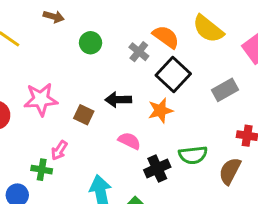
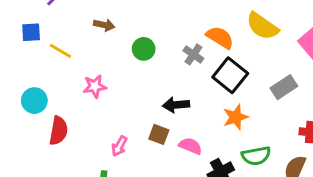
pink star: (41, 99) -> (95, 86), moved, size x0.7
orange star: (160, 111) -> (236, 117), moved
brown square: (84, 115) -> (159, 134), moved
pink arrow: (59, 150) -> (119, 146), moved

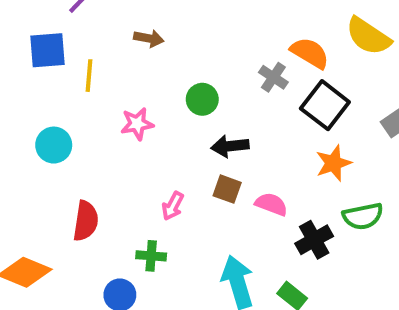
blue square: (31, 32) -> (48, 50), size x1.4
green circle: (144, 49) -> (202, 99), moved
yellow line: (61, 51) -> (89, 76), turned 65
black arrow: (176, 105) -> (230, 146), moved
red semicircle: (58, 131) -> (86, 221), moved

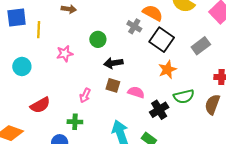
red semicircle: (86, 221) -> (40, 105), turned 54

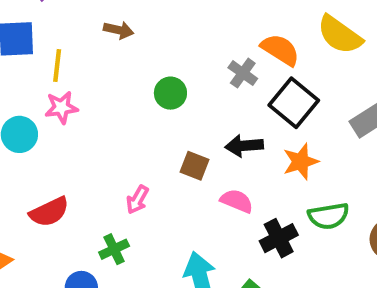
pink star: (65, 54) -> (61, 107), moved
black arrow: (113, 63) -> (244, 146), moved
brown square: (113, 85) -> (195, 166), moved
green cross: (75, 122) -> (114, 249), turned -32

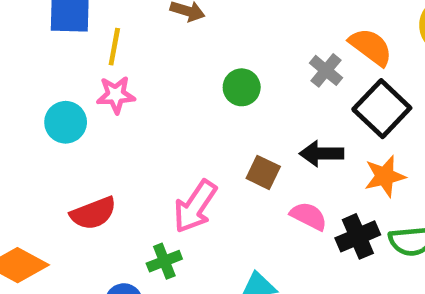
pink arrow: (137, 200) -> (195, 206), size x1.6
black cross: (279, 238) -> (358, 236), moved

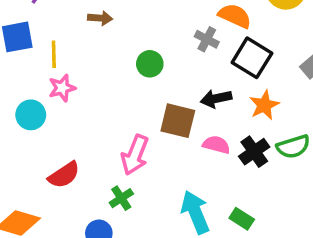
brown square: (263, 172) -> (178, 121), size x1.5

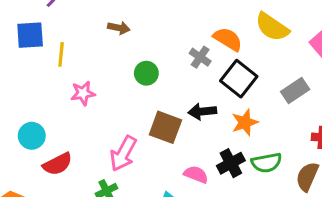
brown arrow: (100, 18) -> (119, 28), moved
pink star: (62, 88) -> (83, 93), moved
cyan circle: (31, 115) -> (32, 136), moved
pink semicircle: (216, 145) -> (196, 174), moved

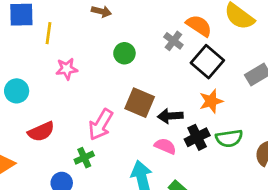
black arrow: (202, 111) -> (170, 116), moved
cyan circle: (32, 136) -> (17, 91), moved

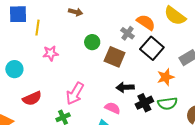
orange star: (211, 101) -> (166, 77), moved
brown square: (140, 103) -> (115, 57), moved
pink semicircle: (165, 146) -> (113, 108), moved

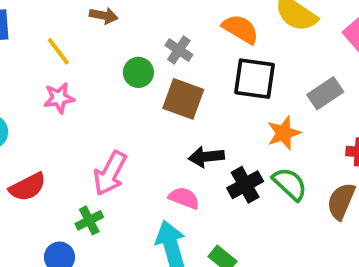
yellow line: (38, 28) -> (58, 51), moved, turned -42
gray cross: (127, 33) -> (179, 50), moved
black square: (152, 48) -> (255, 79), turned -30
green semicircle: (167, 103) -> (290, 184), turned -126

